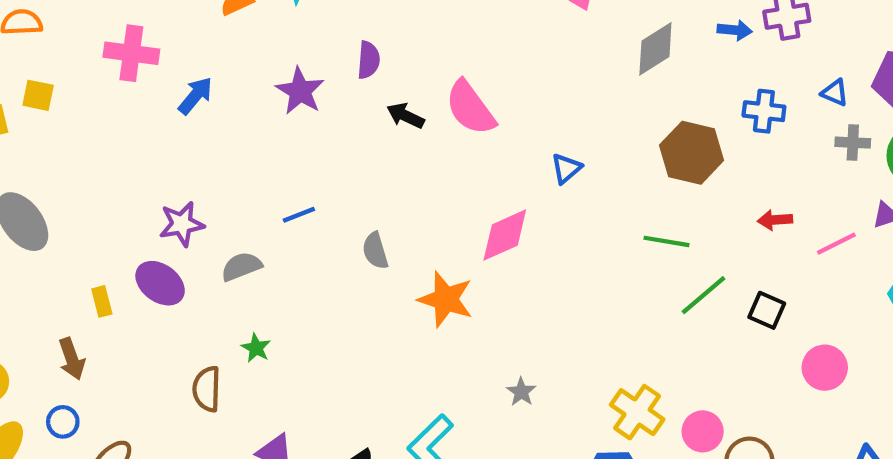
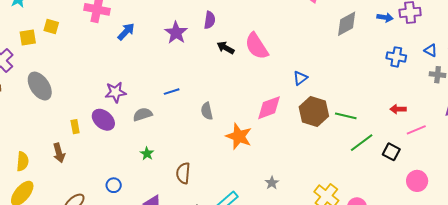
brown hexagon: (692, 153) -> (314, 112), moved
pink line: (836, 244) -> (416, 130), moved
brown semicircle: (207, 389) -> (183, 173), moved
blue circle: (63, 422) -> (114, 185), moved

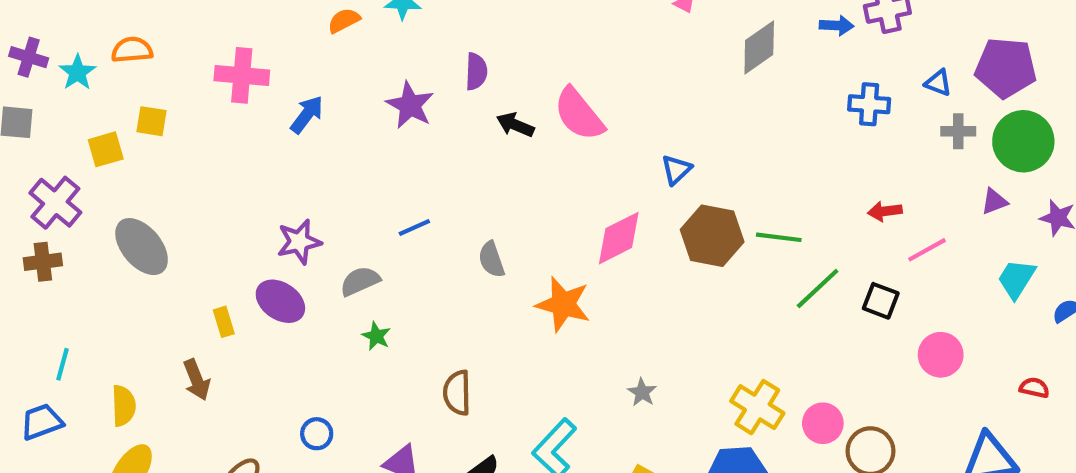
green star: (147, 154) -> (376, 336), moved

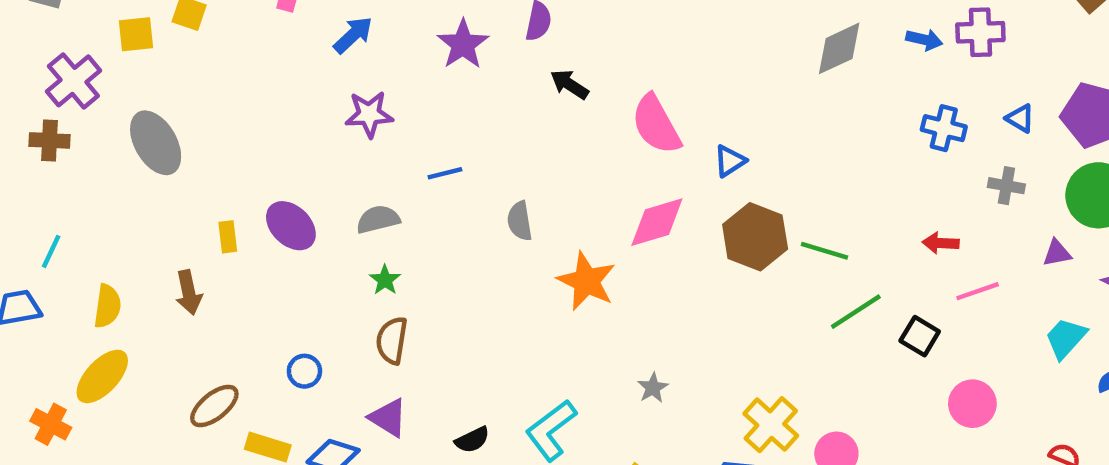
pink semicircle: (579, 114) -> (656, 124), moved
gray cross: (958, 131) -> (1006, 186), moved
purple star: (299, 242) -> (369, 114), moved
brown semicircle: (457, 393) -> (392, 340), moved

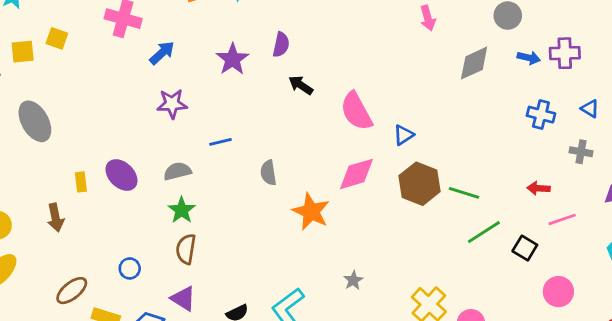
green star: (385, 280) -> (182, 210), size x1.4

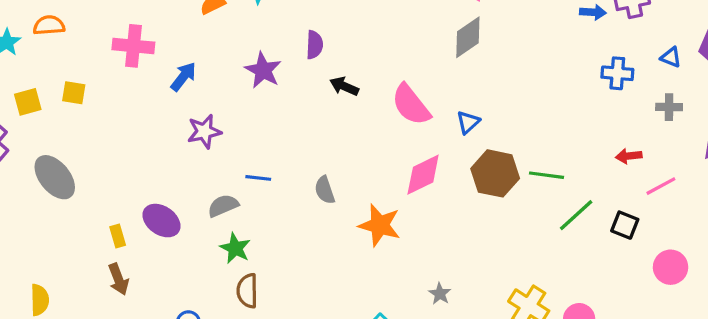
yellow square: (57, 38) -> (74, 93), moved
gray diamond: (474, 63) -> (468, 37), moved
blue line: (221, 142) -> (258, 178), moved, turned 30
brown arrow: (56, 218) -> (118, 279), moved

